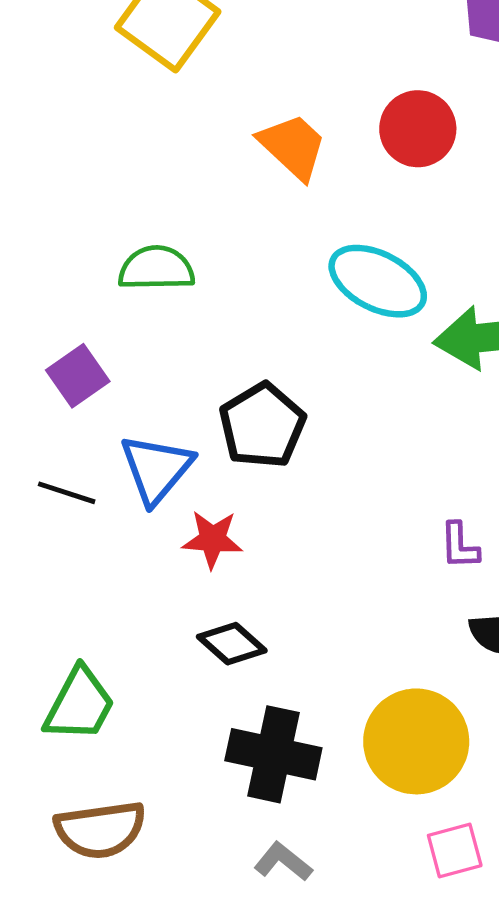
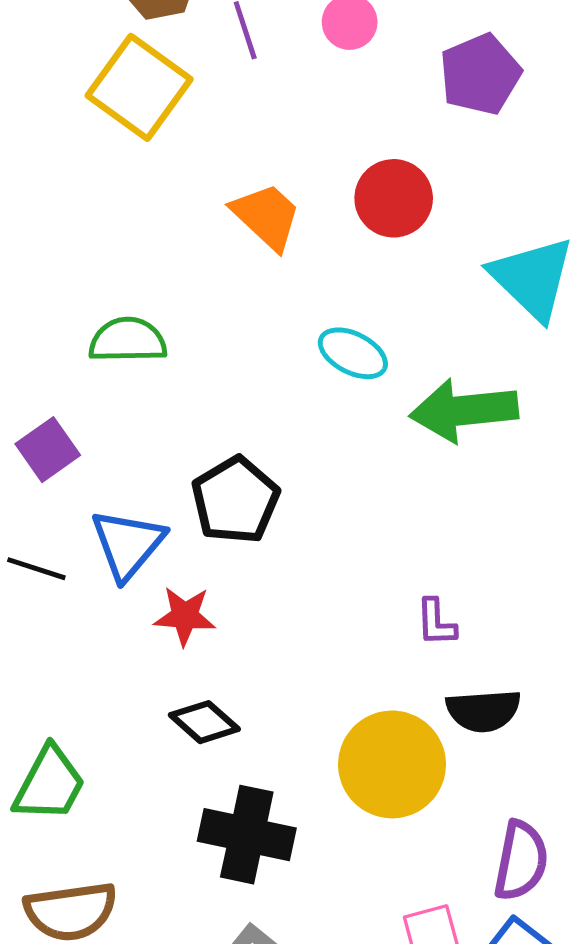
cyan ellipse: (378, 281) -> (353, 353), size x0.7
yellow circle: (416, 741) -> (392, 764), moved

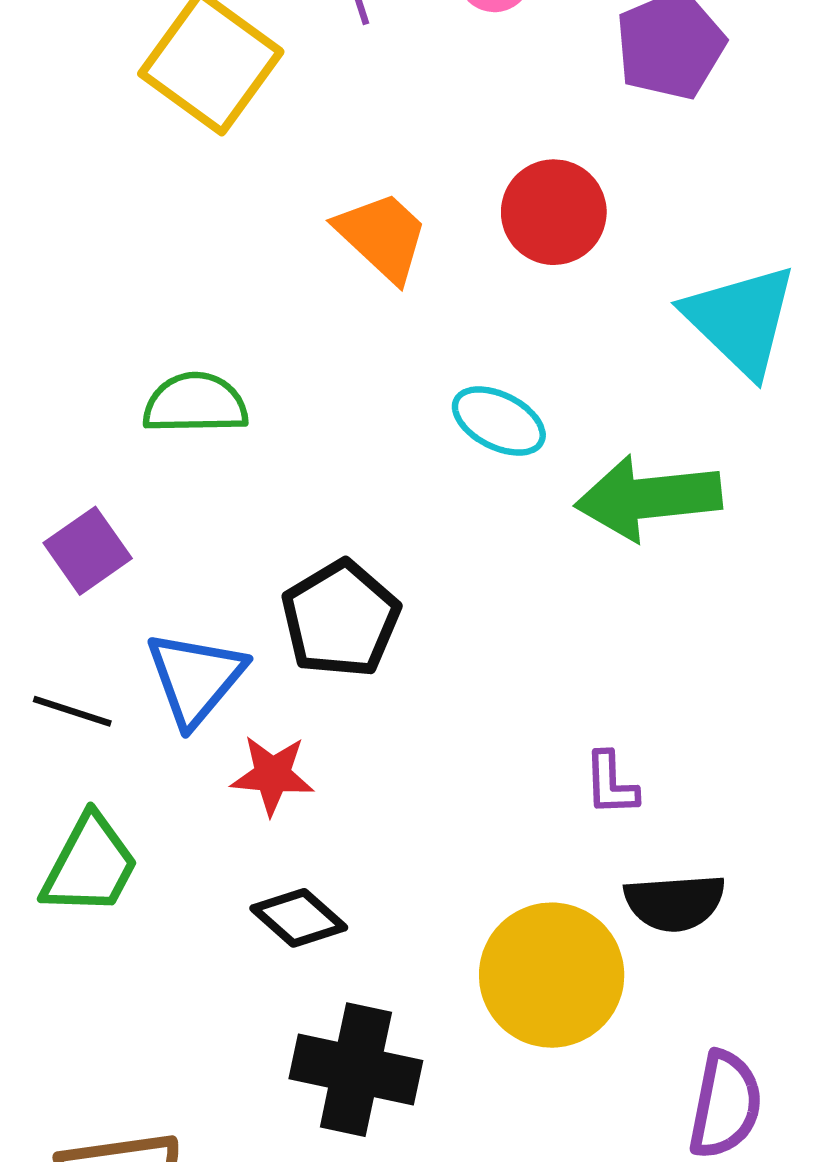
green trapezoid: (49, 784) -> (90, 865), moved

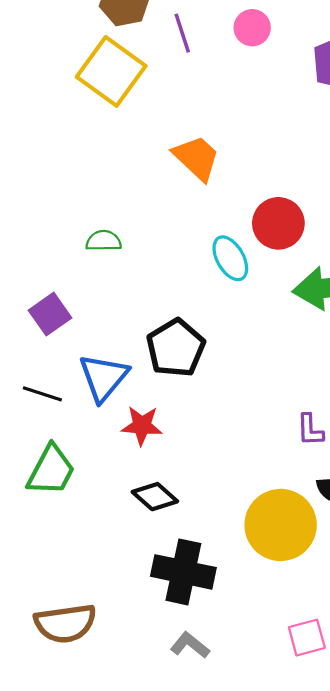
red circle: (554, 212) -> (278, 223), moved
green semicircle: (195, 403) -> (104, 241), size x0.7
cyan ellipse: (499, 421) -> (230, 258), moved, turned 33

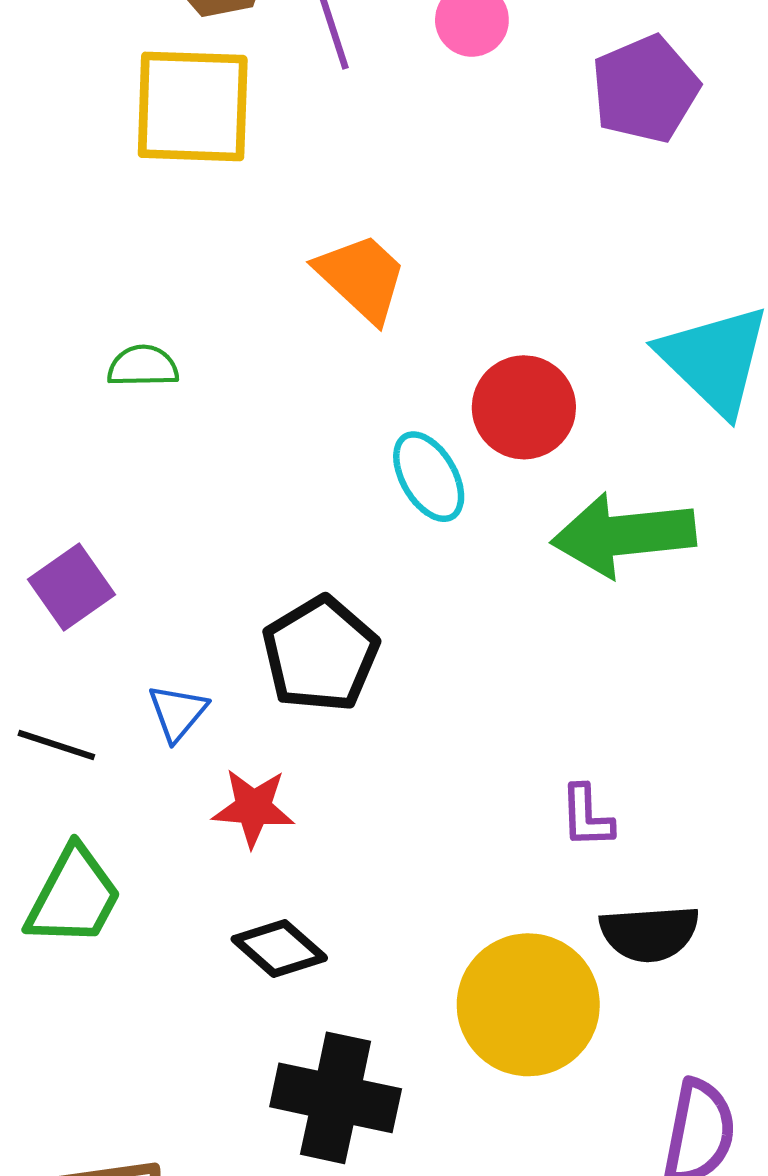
yellow square: (111, 71) -> (193, 106), turned -34
green semicircle: (104, 241) -> (143, 366), moved
blue triangle: (104, 377) -> (178, 713), size x0.6

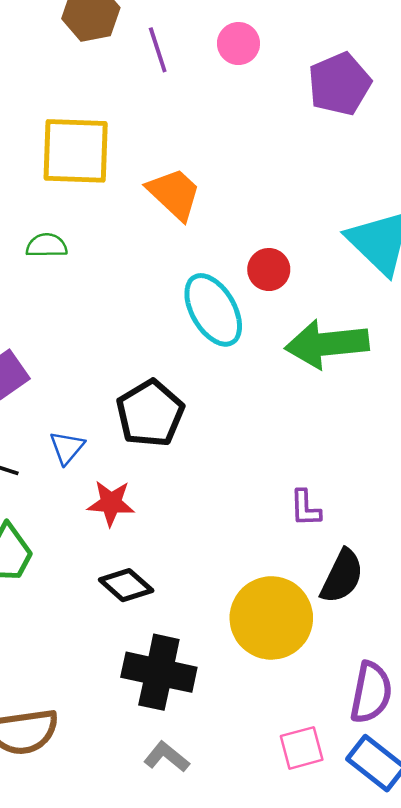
yellow square: (193, 106) -> (76, 151), moved
red circle: (524, 407) -> (269, 270), size x0.7
cyan ellipse: (429, 477) -> (213, 310), size x1.4
black semicircle: (649, 933) -> (342, 576), turned -60

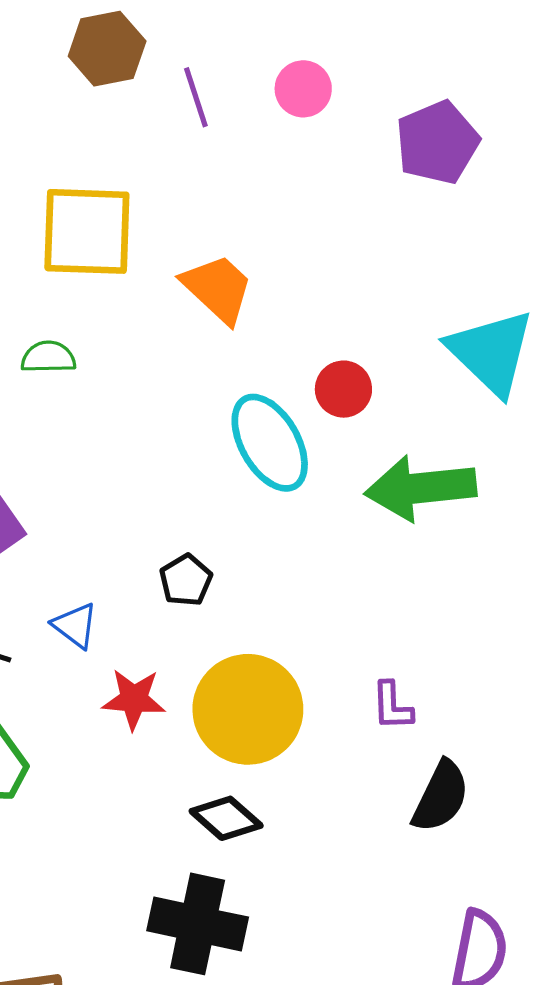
black pentagon: (150, 413) -> (186, 580), size x0.6
blue triangle: (67, 448) -> (75, 625), turned -33
black diamond: (126, 585) -> (226, 818), moved
yellow circle: (271, 618) -> (248, 709), moved

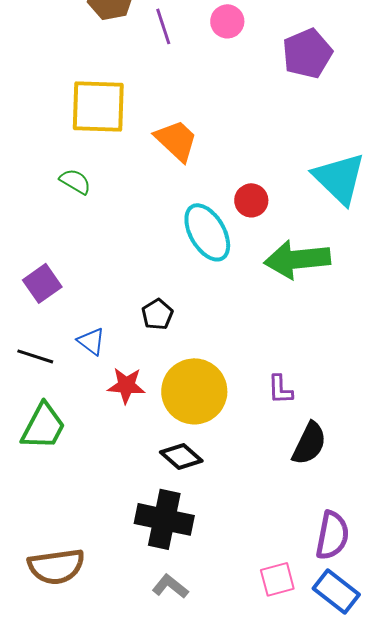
green semicircle: (48, 357) -> (75, 181), turned 32

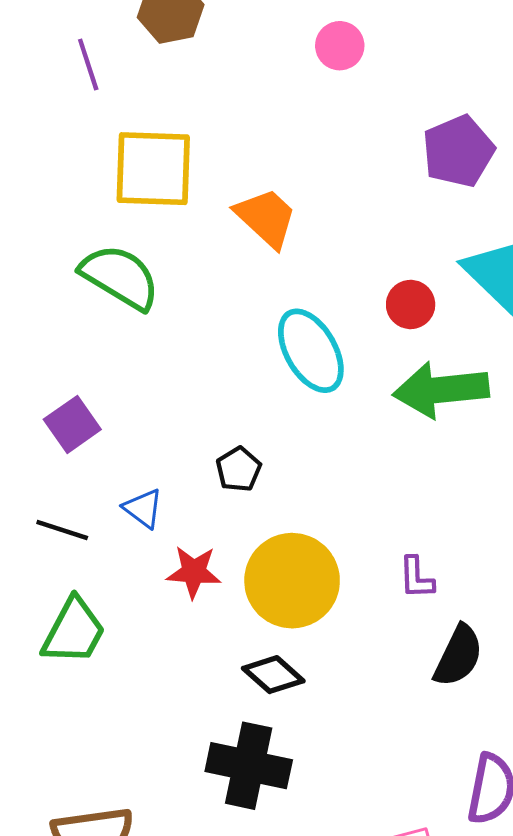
purple line: (163, 26) -> (88, 64), moved
purple pentagon: (307, 53) -> (458, 151), moved
green semicircle: (75, 181) -> (120, 277), size x1.8
red circle: (251, 200) -> (411, 304), moved

